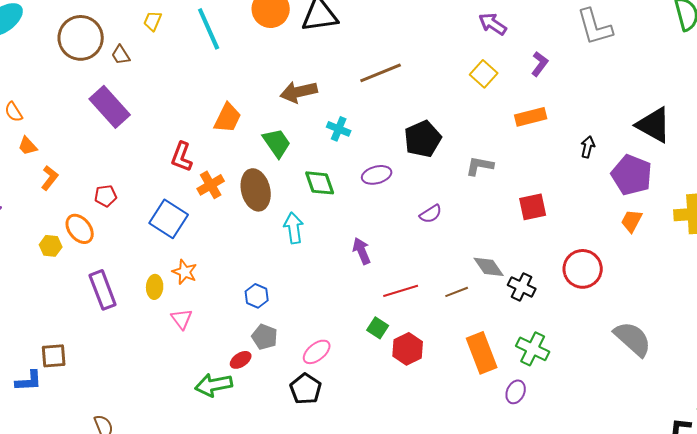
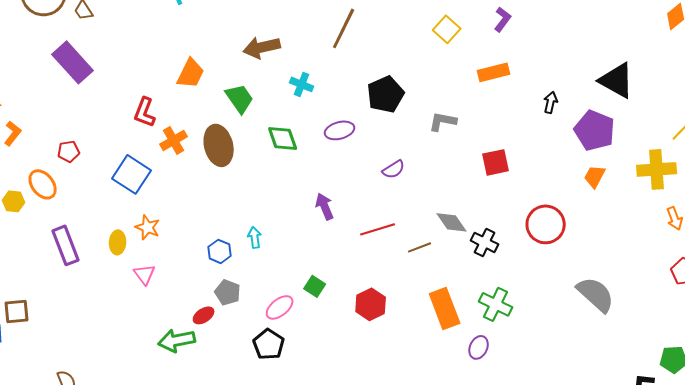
brown line: (381, 73) -> (344, 28), turned -42
cyan arrow: (294, 228) -> (255, 237), moved, size x0.7
red line: (401, 291) -> (378, 229), moved
green square: (378, 328) -> (315, 286), moved

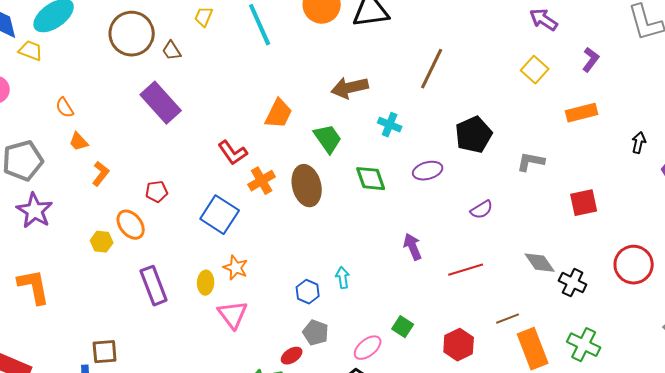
red L-shape: (145, 112) -> (233, 153), turned -56
brown line: (420, 247) -> (508, 319), moved
pink triangle: (145, 274) -> (233, 315), size x1.4

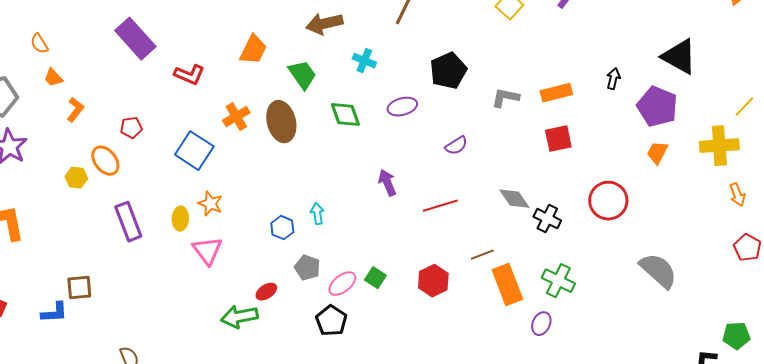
orange rectangle: (582, 113) -> (556, 93), moved
red L-shape: (233, 153) -> (189, 75), moved, turned -32
green square: (403, 327) -> (375, 278), moved
gray pentagon: (316, 333) -> (307, 268), moved

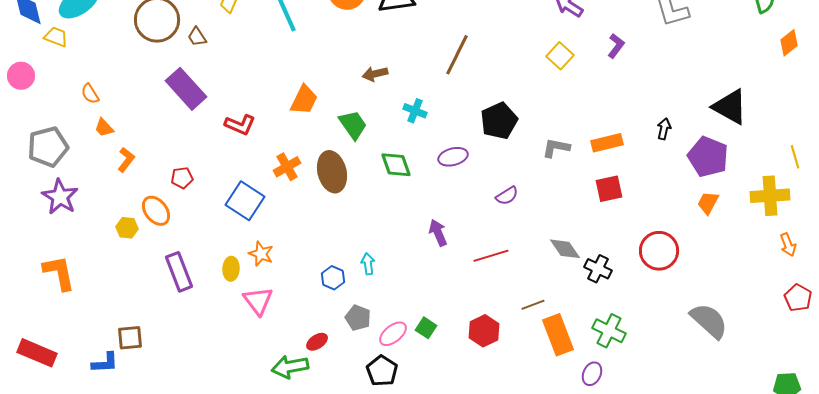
brown arrow: (324, 24) -> (375, 74), size x0.7
yellow line: (744, 107) -> (795, 157), turned -60

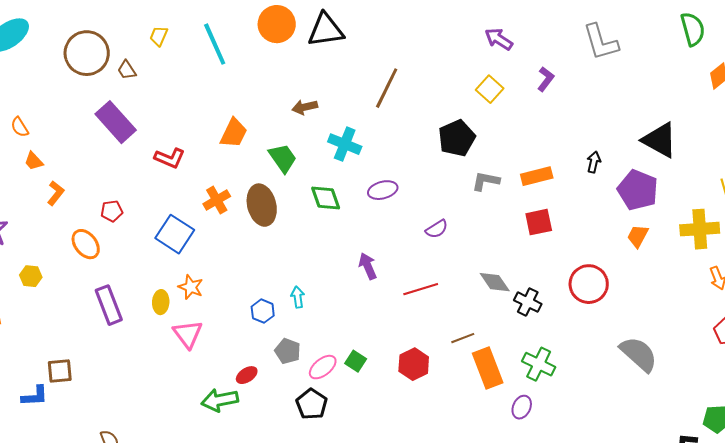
cyan cross: (415, 111) -> (345, 144), size x1.4
black pentagon: (499, 121) -> (457, 138), moved
yellow hexagon: (127, 228) -> (31, 276), moved

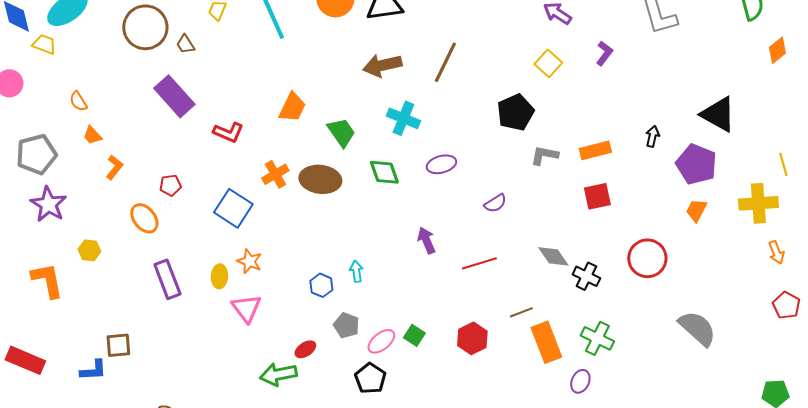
brown arrow: (305, 107) -> (382, 65), moved, size x1.5
brown ellipse: (262, 205) -> (320, 179), turned -69

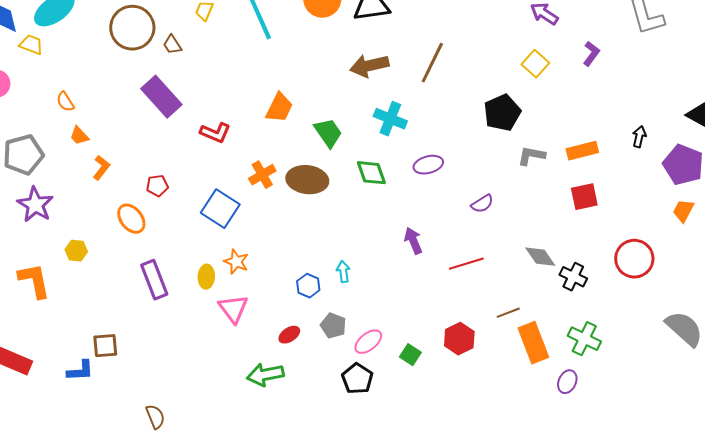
green square: (414, 335) -> (410, 355), moved
red ellipse: (305, 349) -> (289, 335), moved

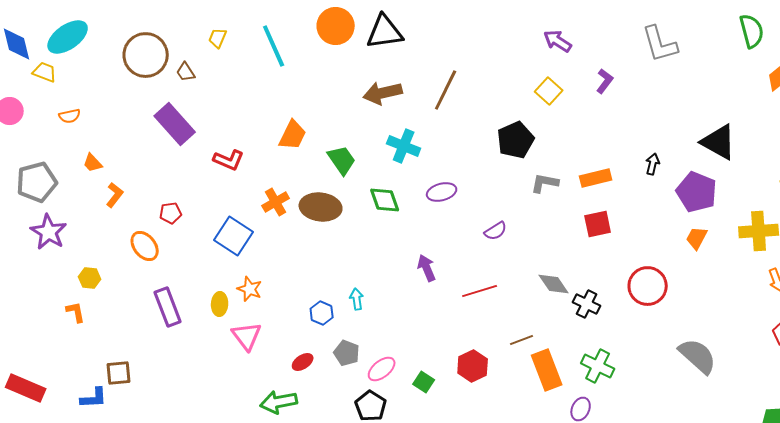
orange semicircle: (65, 102) -> (70, 116), moved, turned -70
orange L-shape: (34, 281) -> (76, 312), moved, size x0.6

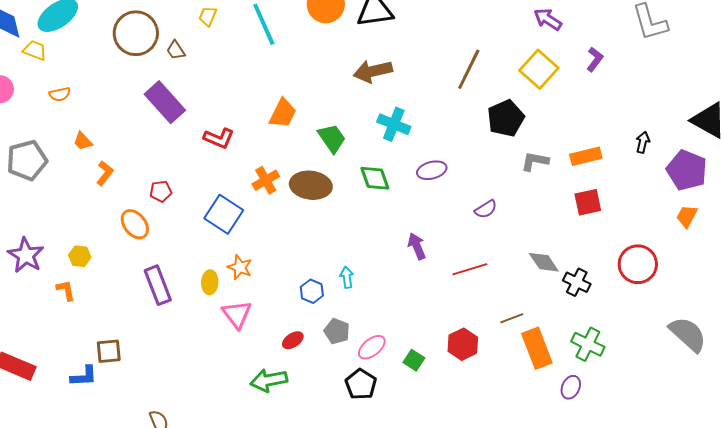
brown line: (446, 90) -> (469, 69), moved
yellow square: (549, 91) -> (539, 69), size x1.4
purple star: (49, 232) -> (26, 255), moved

